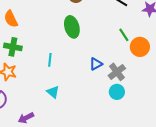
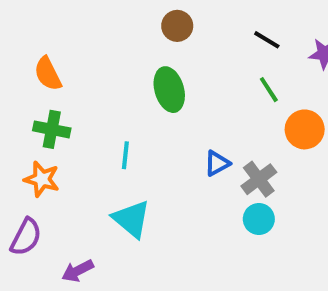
green line: (124, 35) -> (269, 90), moved
cyan triangle: (53, 92) -> (131, 219), size x1.5

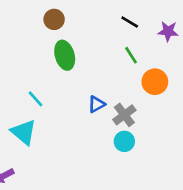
brown circle: (177, 26) -> (54, 19), moved
cyan line: (125, 155) -> (36, 99), turned -48
cyan triangle: (131, 219) -> (24, 132), moved

